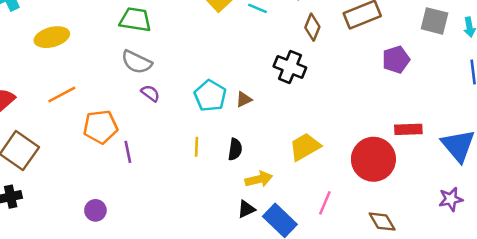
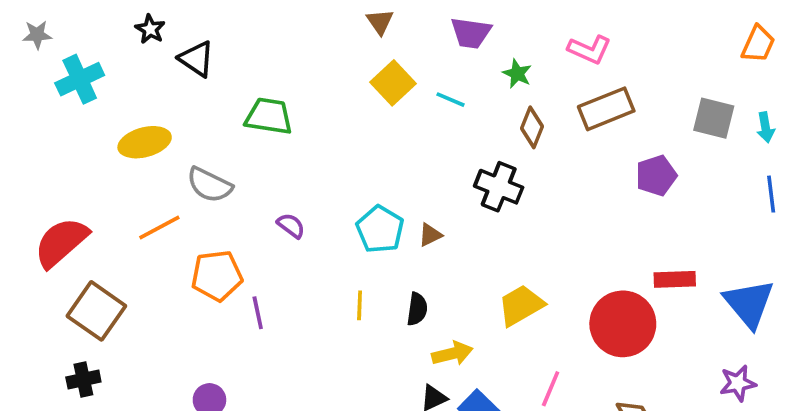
gray semicircle: (137, 62) -> (209, 185), moved

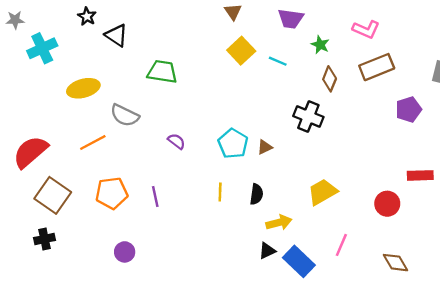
orange pentagon: (217, 276) -> (112, 193), moved
red circle: (623, 324) -> (387, 204), size x0.6

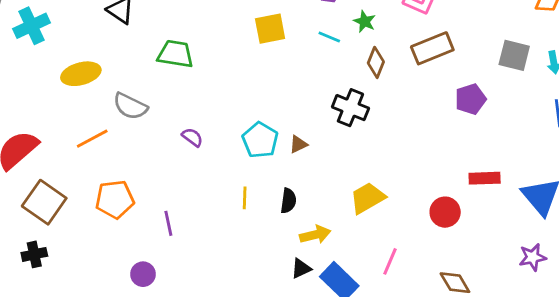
yellow square: (241, 51) -> (270, 29), turned 32
cyan line: (278, 61) -> (329, 37), moved
purple line: (155, 197) -> (168, 223), moved
purple circle: (125, 252) -> (143, 274), moved

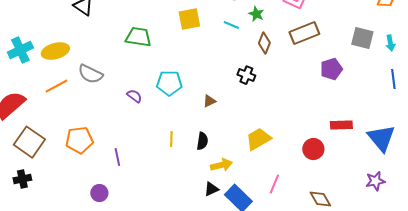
cyan cross: (31, 26) -> (20, 50), moved
green trapezoid: (175, 54) -> (138, 37), moved
black cross: (350, 108) -> (246, 75), size x0.7
orange line: (92, 139) -> (56, 86), moved
cyan pentagon: (260, 140) -> (169, 83), moved, turned -30

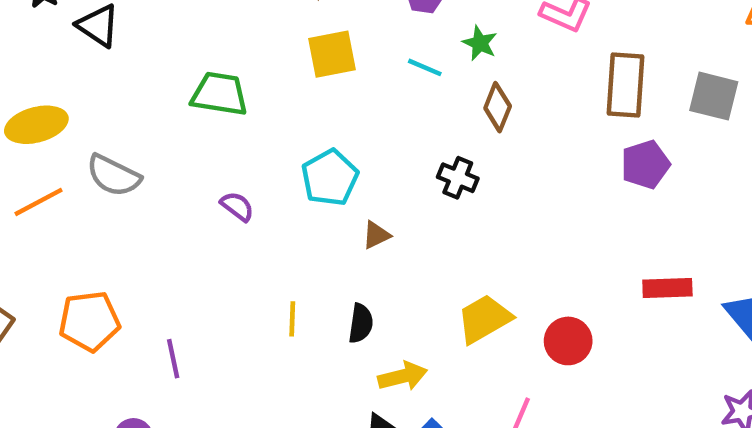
brown rectangle: (304, 33) -> (625, 85), moved, turned -64
cyan pentagon: (169, 83) -> (330, 178), moved, turned -30
purple semicircle: (134, 96) -> (237, 206), moved
red circle: (313, 149) -> (568, 341), moved

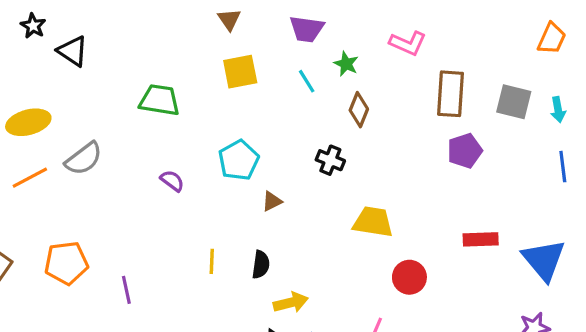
cyan line: (425, 67) -> (307, 81), turned 35
gray semicircle: (114, 175) -> (84, 159), turned -63
yellow trapezoid: (484, 319) -> (373, 222), moved, turned 39

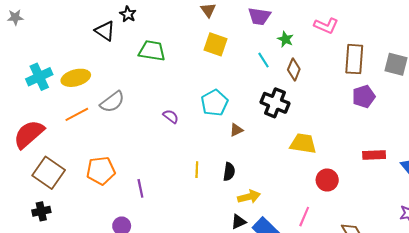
black star: (33, 26) -> (128, 14), moved
yellow square: (240, 72) -> (216, 44), turned 30
cyan line: (307, 81) -> (264, 60), moved
green trapezoid: (160, 100) -> (152, 51), moved
black cross: (330, 160) -> (275, 103), size x1.5

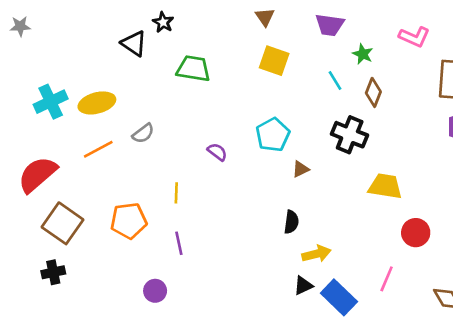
gray semicircle: (112, 102) -> (143, 133), size x0.7
yellow line: (197, 170) -> (176, 193), moved

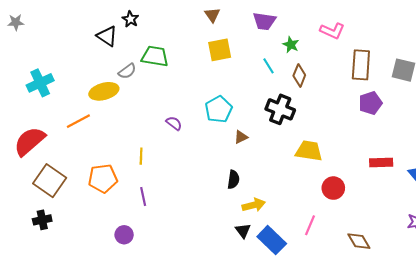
yellow square: (274, 61) -> (220, 50), turned -30
yellow ellipse: (97, 103) -> (104, 91), moved
gray semicircle: (143, 133) -> (127, 71), moved
black triangle: (303, 286) -> (243, 231), turned -42

